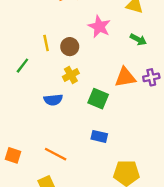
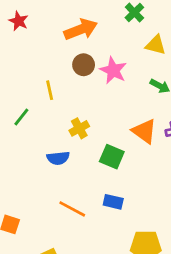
brown circle: (70, 47) -> (84, 65), moved
orange triangle: (125, 77) -> (144, 131), turned 45
orange line: (56, 154) -> (72, 209), moved

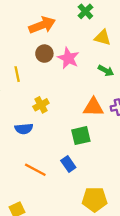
orange triangle: (144, 131) -> (93, 107), turned -35
green square: (112, 157) -> (81, 136), moved, turned -36
blue rectangle: (113, 202) -> (68, 164), turned 42

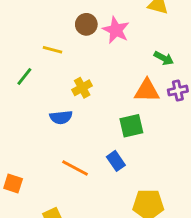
green arrow: (106, 71) -> (164, 58), moved
yellow line: (17, 74) -> (53, 50), turned -63

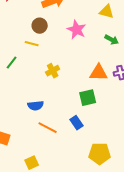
brown circle: (86, 24) -> (40, 26), moved
green arrow: (164, 58) -> (112, 40), moved
blue semicircle: (61, 117) -> (36, 106), moved

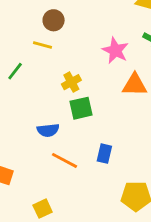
pink star: (77, 30) -> (115, 50), moved
green square: (88, 98) -> (81, 108), moved
blue rectangle: (77, 123) -> (104, 154), turned 48

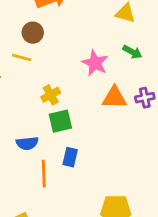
blue rectangle: (104, 154) -> (70, 157), moved
orange line: (65, 160) -> (44, 174), turned 60

